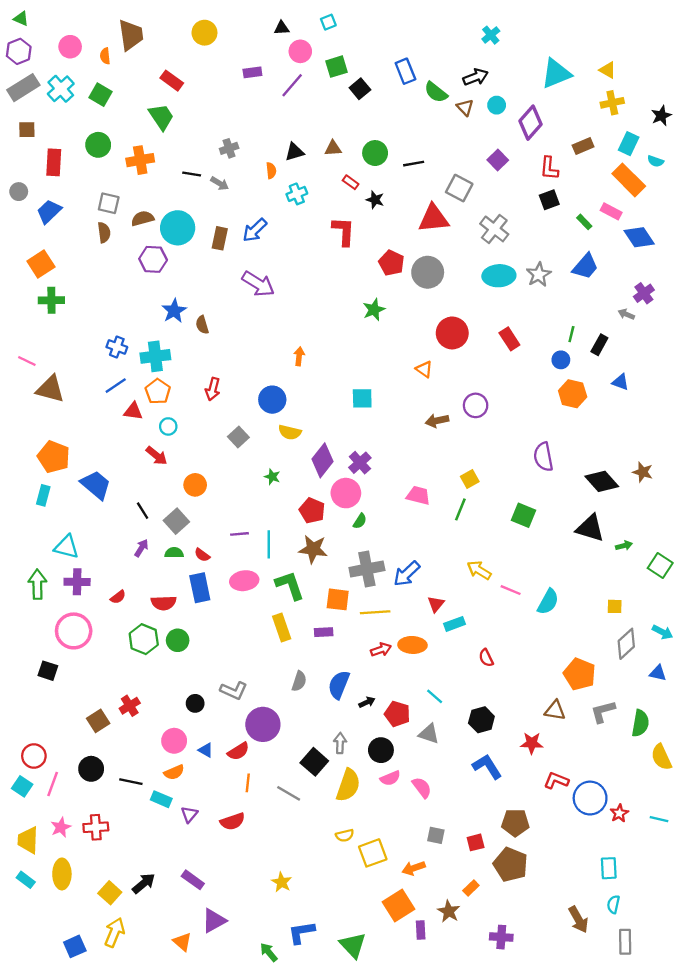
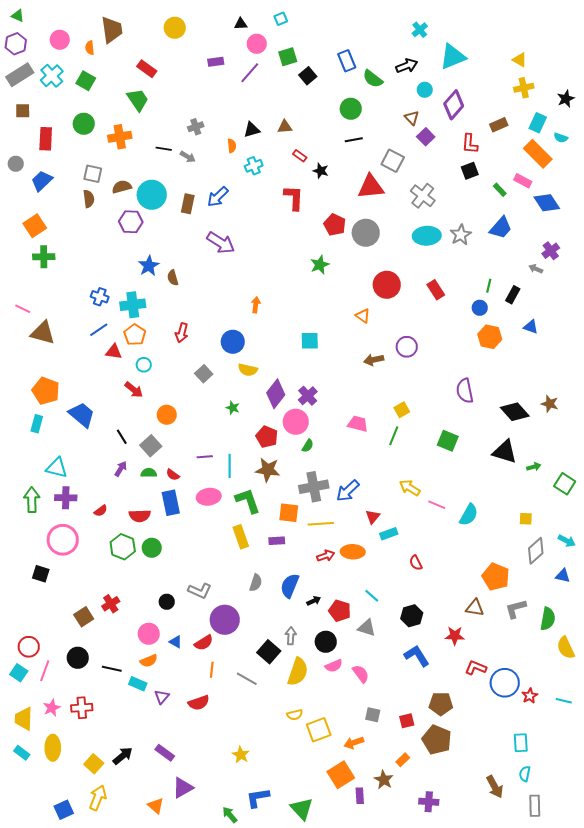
cyan triangle: (556, 74) -> (453, 57), moved
brown triangle: (465, 107) -> (412, 118), moved
green circle: (375, 153) -> (351, 109), moved

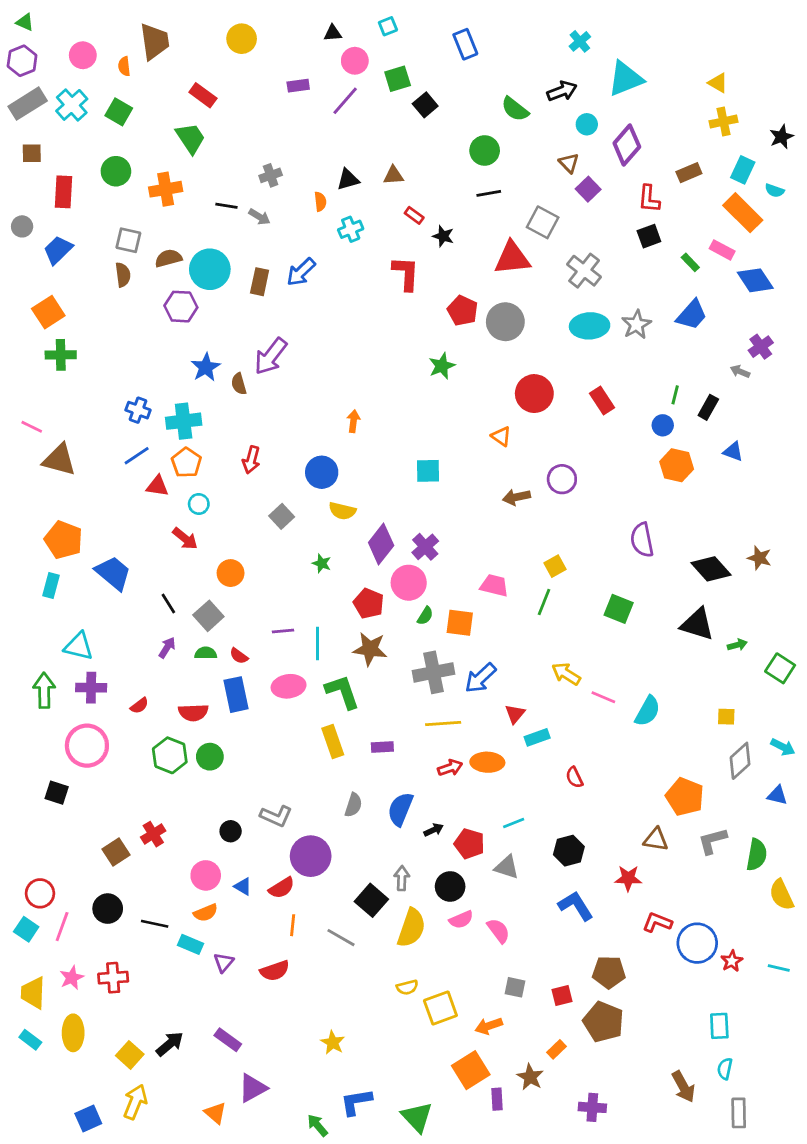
blue rectangle: (347, 61) -> (465, 44), moved
purple arrow: (221, 243) -> (271, 356), moved, turned 96
orange square: (289, 513) -> (460, 623), moved
cyan line: (372, 596) -> (514, 823), turned -63

